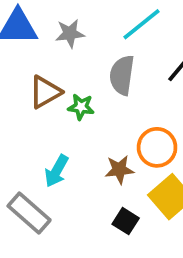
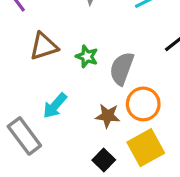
gray semicircle: (122, 75) -> (122, 68), moved
brown triangle: (45, 92) -> (44, 46), moved

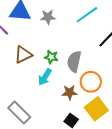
cyan arrow: (55, 106) -> (45, 77), moved

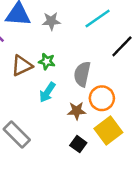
green star: (51, 57) -> (47, 61), moved

